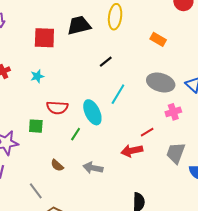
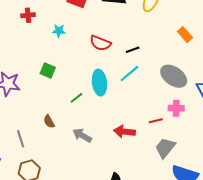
black line: (106, 62) -> (133, 50), moved
red semicircle: (57, 108) -> (100, 43), moved
green square: (36, 126) -> (48, 70), moved
red line: (147, 132) -> (156, 121), moved

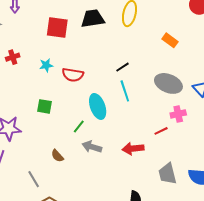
red semicircle: (100, 43) -> (73, 75), moved
cyan line: (129, 74) -> (125, 91), turned -55
gray arrow: (82, 135) -> (92, 147), moved
gray trapezoid: (165, 148) -> (167, 174), moved, turned -40

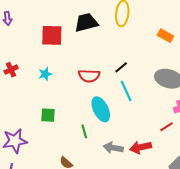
red semicircle: (73, 75) -> (89, 76), moved
green line: (79, 127) -> (84, 131), turned -48
gray arrow: (92, 147) -> (113, 148), moved

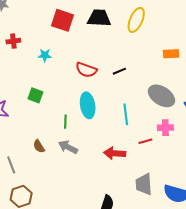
orange rectangle: (165, 36) -> (171, 54), turned -49
cyan line: (126, 91) -> (126, 114), moved
gray arrow: (113, 148) -> (68, 147), moved

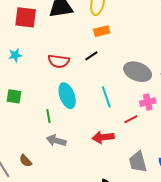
orange rectangle: (171, 54) -> (102, 31), moved
brown semicircle: (39, 146) -> (26, 161), moved

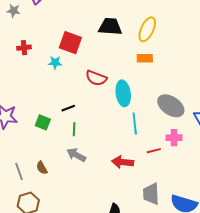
red square: (26, 17) -> (70, 43), moved
black line: (91, 56) -> (68, 108), moved
green square: (14, 96) -> (43, 122), moved
cyan ellipse: (67, 96) -> (123, 93), moved

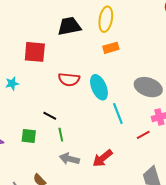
cyan star: (55, 63) -> (12, 84), moved
black line: (68, 108) -> (50, 116), turned 64
red arrow: (123, 162) -> (103, 158), moved, turned -30

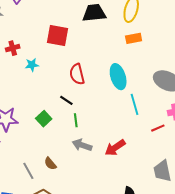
red semicircle: (69, 79) -> (77, 74), moved, turned 65
green square: (29, 136) -> (44, 119), turned 35

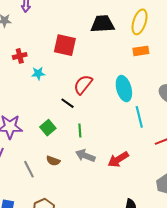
red semicircle: (77, 74) -> (83, 85), turned 50
black line: (66, 100) -> (68, 103), moved
brown semicircle: (50, 164) -> (53, 161), moved, turned -32
gray line: (28, 171) -> (29, 169), moved

